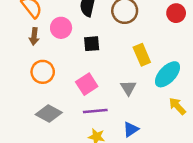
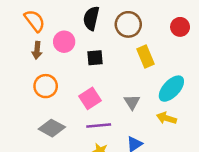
yellow rectangle: (142, 55) -> (146, 56), moved
yellow arrow: (177, 106) -> (166, 118), moved, turned -30

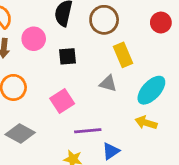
gray triangle: (132, 102) -> (108, 83), moved, turned -42
purple line: (99, 126) -> (88, 131), moved

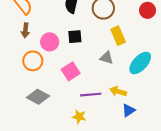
pink circle: (34, 39) -> (50, 42), moved
yellow arrow: (146, 123) -> (118, 91), moved
blue triangle: (111, 151) -> (129, 110), moved

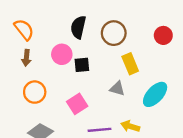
pink circle: (50, 42) -> (62, 54), moved

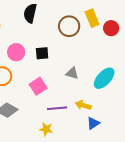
black semicircle: (78, 27) -> (30, 13), moved
pink circle: (62, 54) -> (16, 52), moved
yellow rectangle: (130, 64) -> (92, 18), moved

